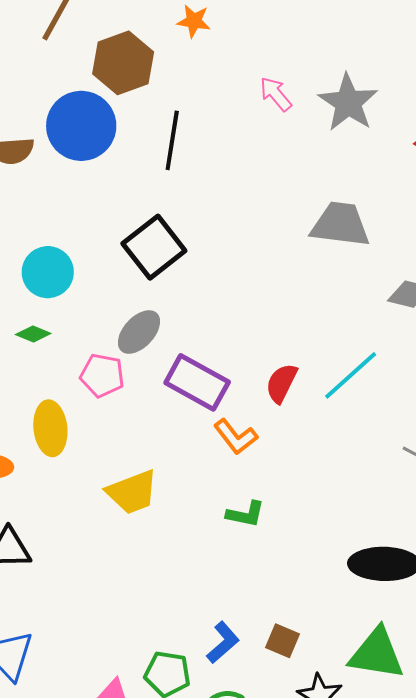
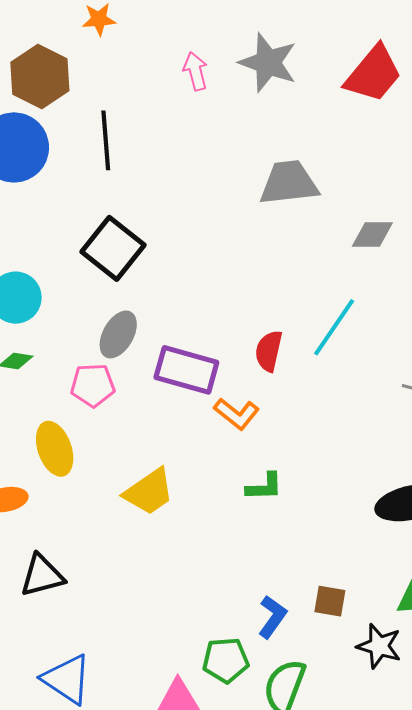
pink arrow: (276, 94) -> (196, 71), turned 39

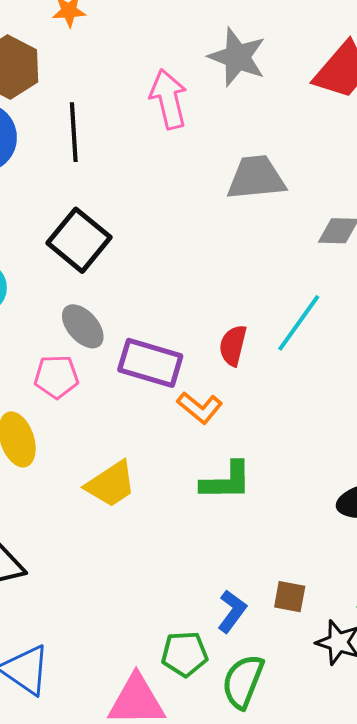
pink arrow: (196, 71) -> (169, 99), moved, size x1.5
gray ellipse: (118, 334) -> (83, 326), turned -72
green L-shape: (264, 487) -> (226, 481), size x1.4

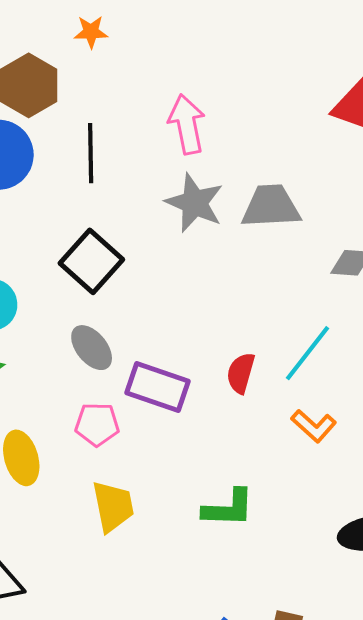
gray star: (237, 57) -> (194, 203), moved
pink pentagon: (56, 377) -> (97, 424), moved
orange L-shape: (200, 408) -> (314, 426), moved
yellow trapezoid: (111, 484) -> (113, 506), turned -70

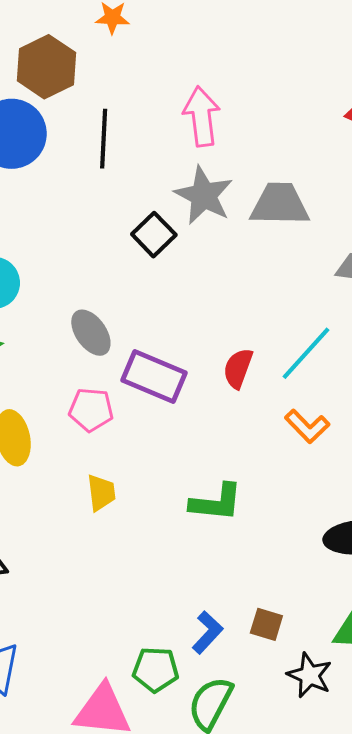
black square: (91, 261) -> (154, 235), moved, size x0.7
yellow trapezoid: (113, 506) -> (101, 493), size x0.7

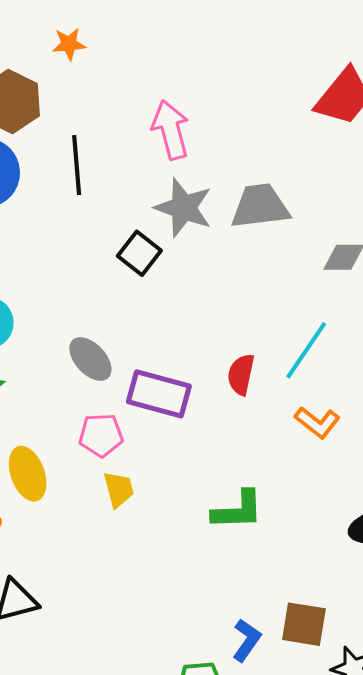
yellow trapezoid: (101, 493) -> (119, 489), moved
brown square: (266, 624) -> (304, 624), size x1.4

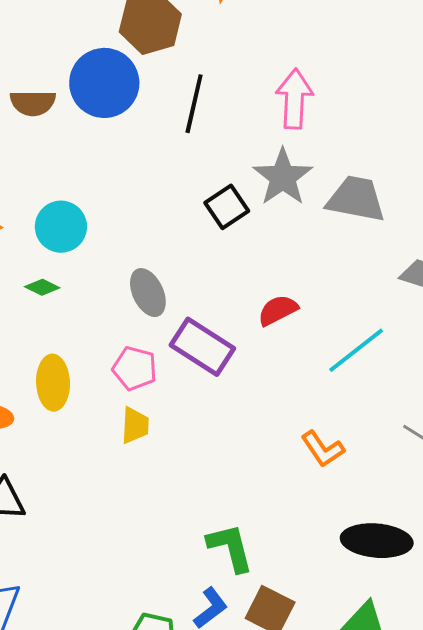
red semicircle: (241, 374) -> (278, 310), moved, turned 33
orange L-shape: (317, 422) -> (323, 449), moved
green L-shape: (238, 510) -> (230, 548), moved, turned -120

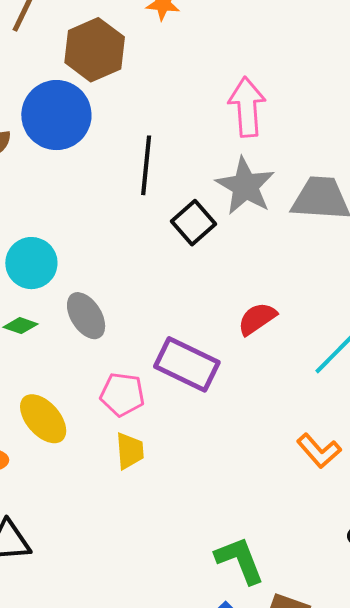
black line: (194, 104) -> (146, 165), moved
gray ellipse: (148, 293) -> (86, 316), moved
yellow ellipse: (53, 383) -> (43, 419), turned -32

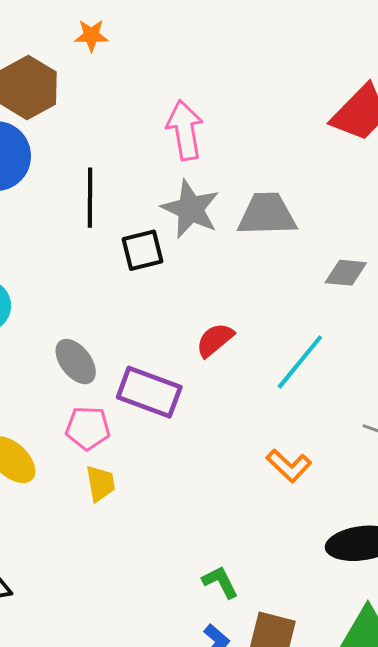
black square: (194, 223) -> (142, 250), turned 33
gray ellipse: (86, 316) -> (76, 362), moved
green L-shape: (240, 560) -> (220, 582), size x0.7

